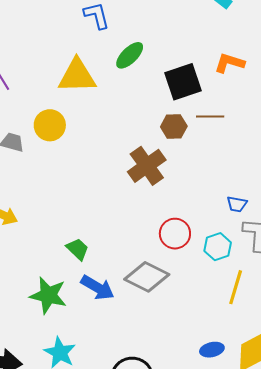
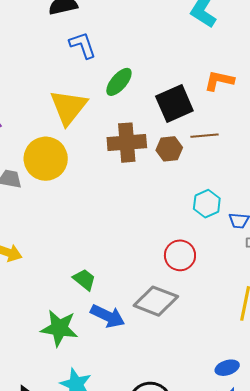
yellow triangle: (77, 76) -> (68, 107), turned -45
yellow circle: (50, 125) -> (46, 159), size x1.4
brown cross: (147, 166) -> (127, 143), moved, turned 36
cyan hexagon: (218, 247) -> (207, 204), moved

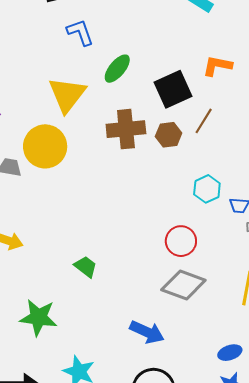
brown line: (205, 136) -> (204, 121), turned -52
gray diamond: (156, 301) -> (183, 285), moved
blue arrow: (108, 316) -> (147, 332), moved
green star: (59, 328) -> (39, 317), moved

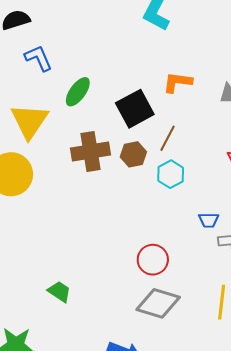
cyan hexagon: (207, 189) -> (171, 174), moved

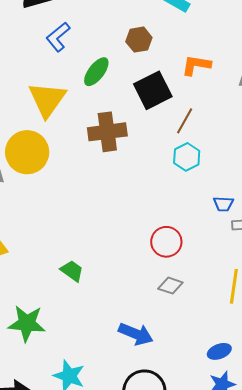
blue L-shape: (38, 58) -> (58, 37), turned -108
brown hexagon: (133, 154) -> (139, 40), moved
gray diamond: (158, 303) -> (170, 286), size x0.6

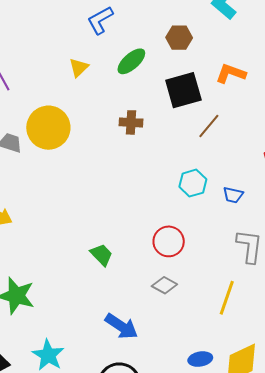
yellow triangle: (47, 100) -> (79, 68), moved, size x0.5
brown cross: (107, 132) -> (131, 122), size x0.6
cyan hexagon: (187, 157) -> (193, 183), moved
blue trapezoid: (223, 204) -> (233, 195), moved
green trapezoid: (72, 271) -> (101, 255), moved

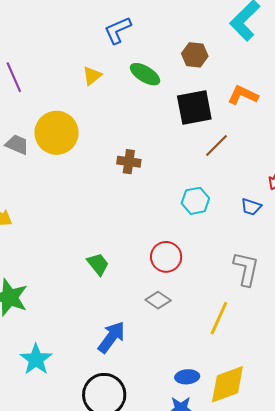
green ellipse: (131, 61) -> (145, 74), turned 68
brown cross: (131, 122) -> (129, 162), moved
blue trapezoid: (233, 195) -> (251, 207), moved
blue arrow: (121, 326) -> (112, 337), turned -92

